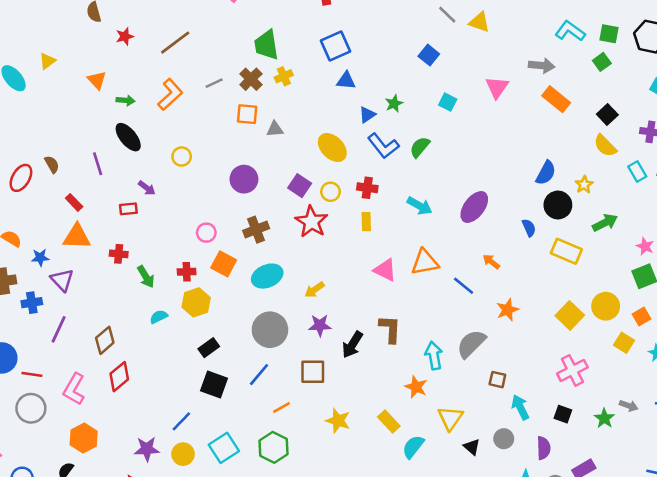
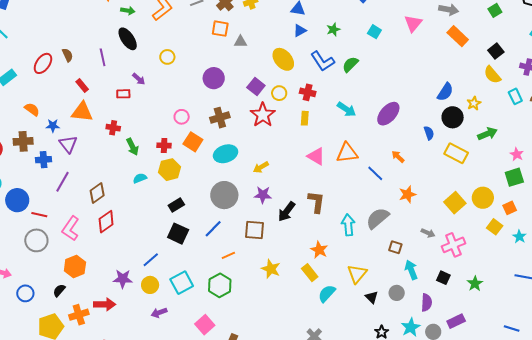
blue triangle: (367, 115) -> (300, 30), moved
orange star: (416, 387) -> (319, 250), moved
gray arrow: (629, 406) -> (428, 233), moved

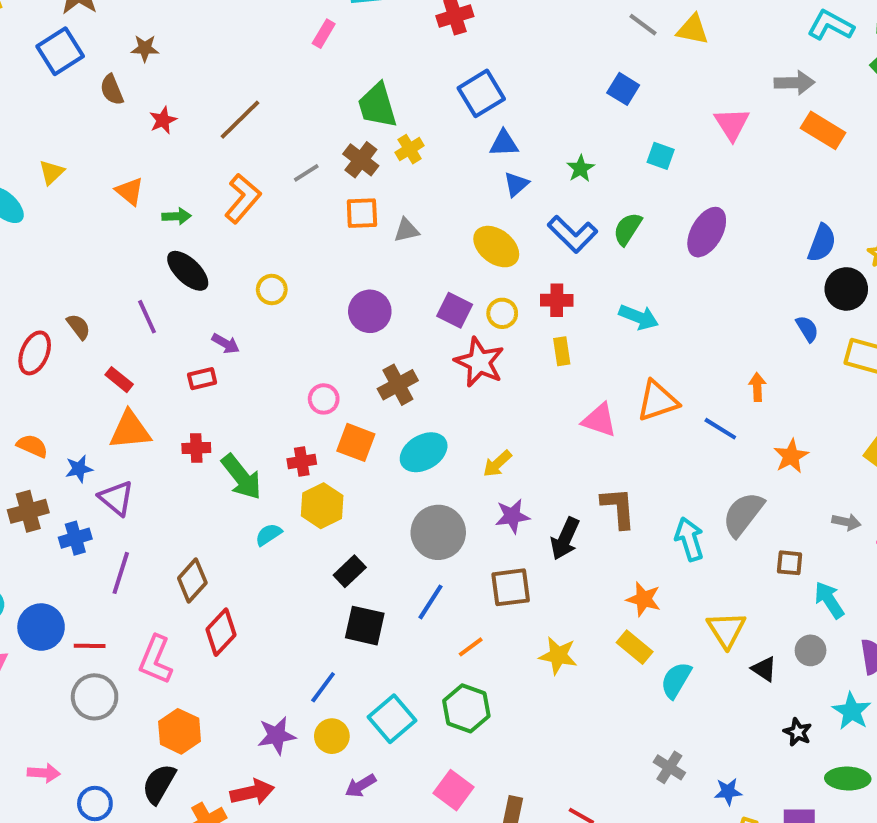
purple ellipse: (388, 114) -> (707, 232), moved
green arrow: (133, 147) -> (241, 477), size x1.4
orange arrow: (398, 157) -> (757, 387), turned 56
black semicircle: (59, 290) -> (159, 784), size x1.5

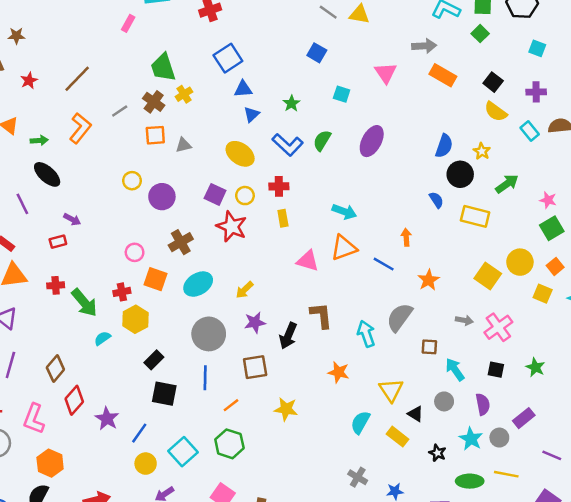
yellow circle: (272, 290) -> (132, 181), moved
cyan arrow: (639, 317) -> (344, 212), moved
blue line: (431, 602) -> (205, 378), turned -30
yellow rectangle: (635, 647) -> (398, 437), moved
purple star: (277, 735) -> (107, 419), moved, turned -30

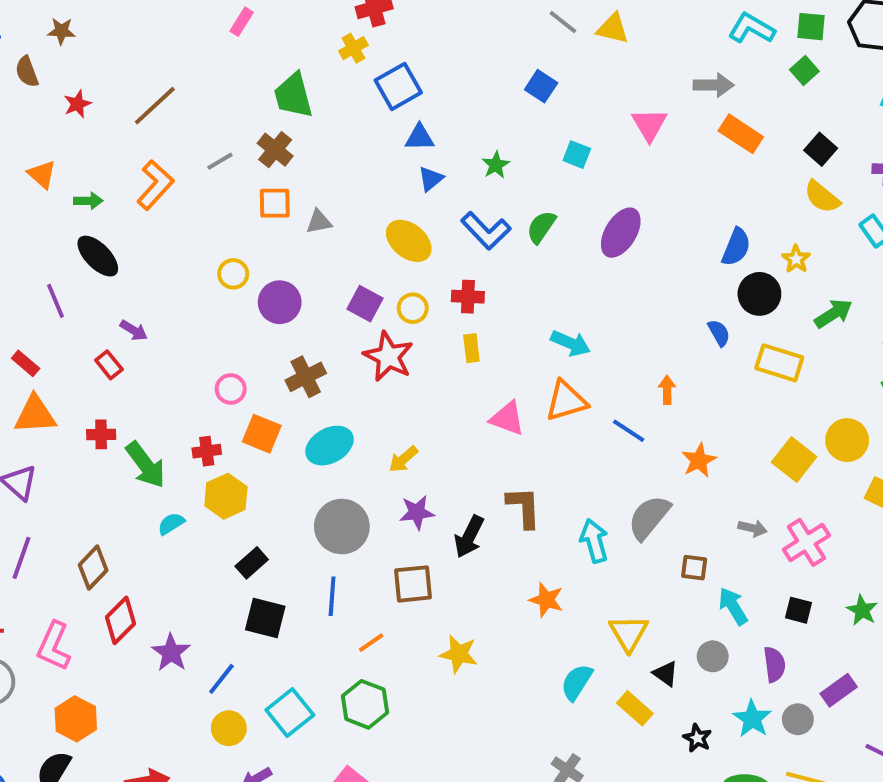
yellow cross: (184, 94) -> (353, 48), moved
red rectangle: (58, 242) -> (109, 365), turned 63

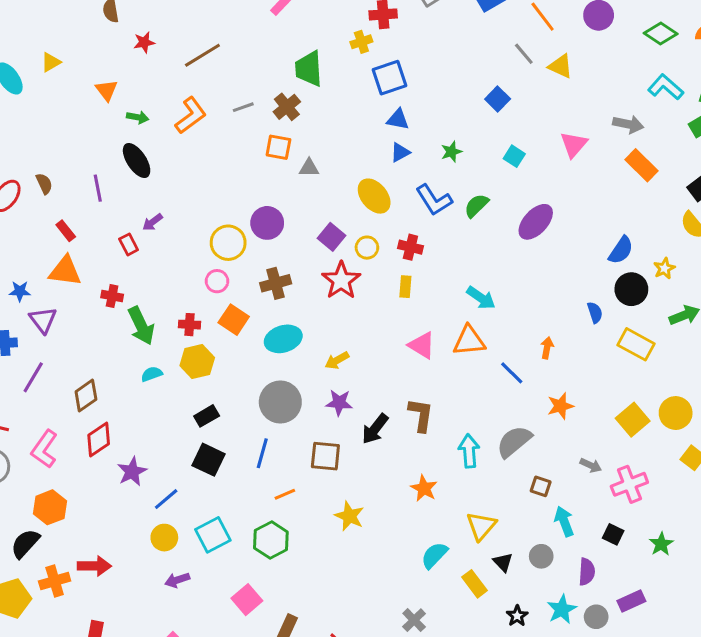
yellow circle: (233, 274) -> (228, 243), moved, size x1.5
purple arrow: (134, 330) -> (152, 222), turned 100

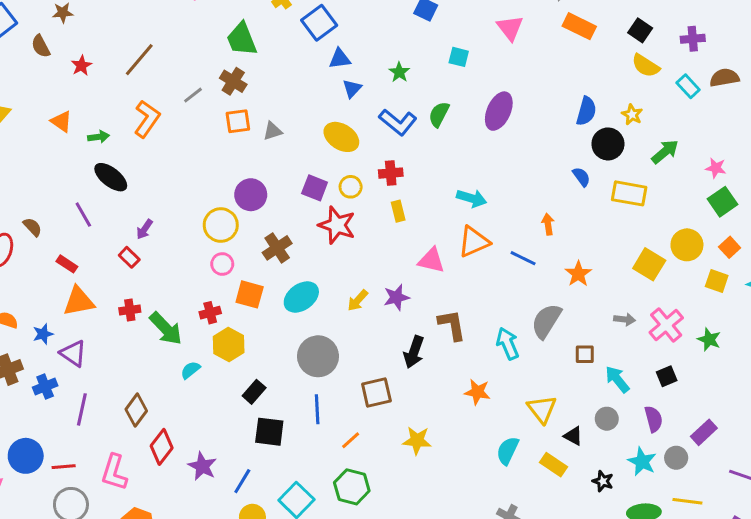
purple star: (339, 403) -> (396, 297), moved
black square: (613, 534) -> (667, 376), turned -30
green star: (661, 544) -> (709, 339), moved

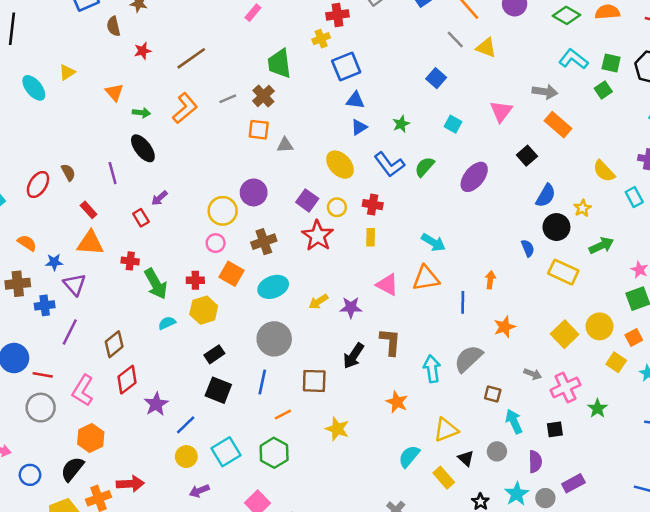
black square: (640, 30) -> (527, 156), moved
blue line: (523, 258) -> (463, 302), turned 50
yellow triangle: (542, 409) -> (446, 430), turned 32

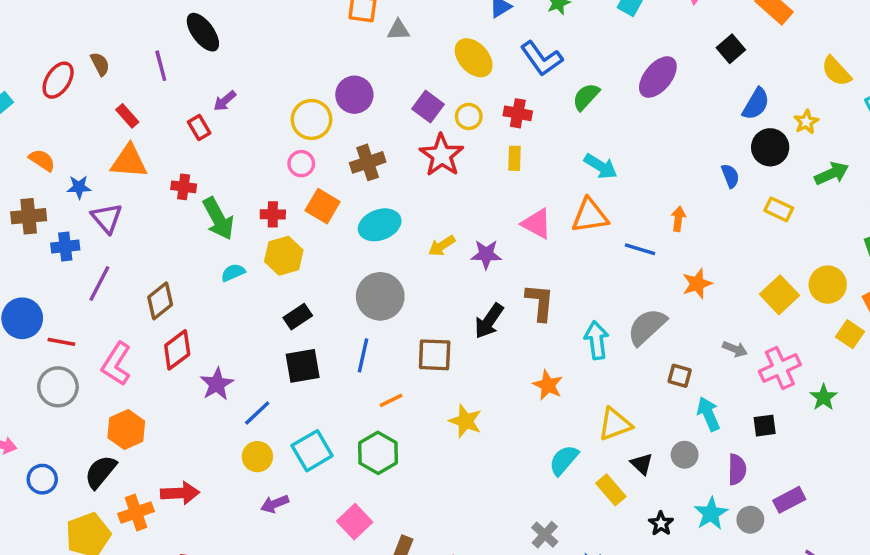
green semicircle: (425, 167) -> (586, 97), moved
yellow rectangle: (563, 272) -> (779, 209), size x0.7
blue line: (463, 302) -> (640, 249), turned -75
black square: (218, 390) -> (303, 366), turned -32

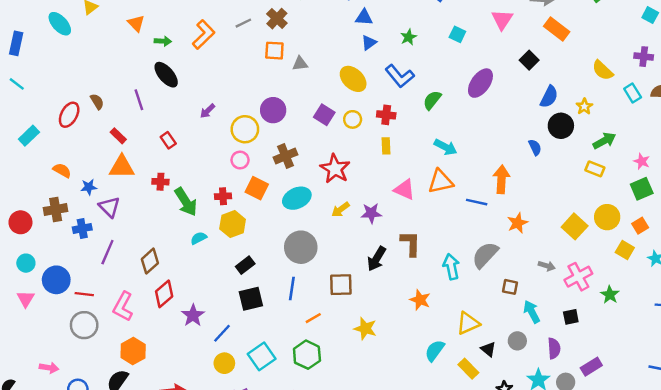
purple arrow: (225, 101) -> (208, 111), moved
red star: (442, 155) -> (335, 169), moved
yellow rectangle: (779, 209) -> (595, 169), moved
orange arrow: (678, 219) -> (501, 179), size x1.6

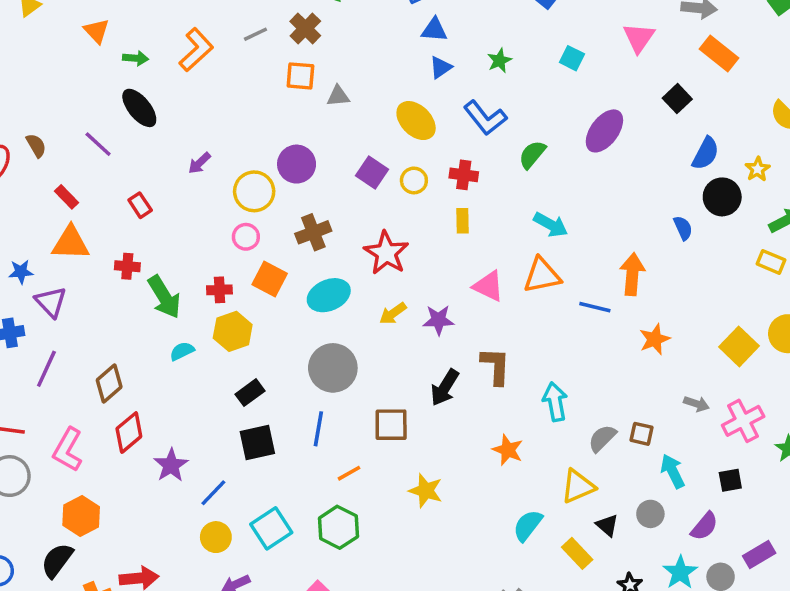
purple line: (139, 100) -> (98, 144), turned -30
gray semicircle: (485, 255) -> (602, 438), moved, size x0.7
purple semicircle: (554, 348) -> (704, 526), turned 42

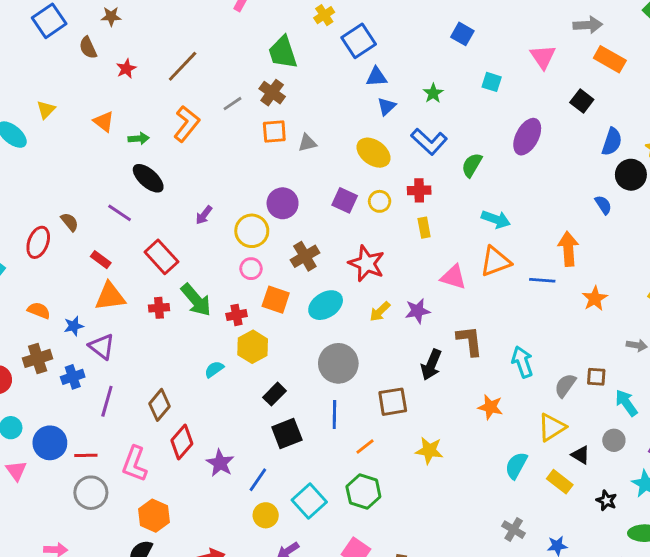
red rectangle: (140, 205) -> (161, 257), size x1.6
green arrow: (164, 297) -> (196, 300), moved

